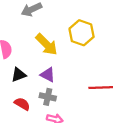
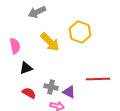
purple triangle: (48, 75) -> (69, 92), moved

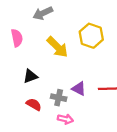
pink semicircle: (15, 46) -> (17, 38), moved
purple triangle: (69, 92) -> (79, 89), moved

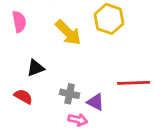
purple triangle: (79, 89) -> (95, 102), moved
red semicircle: (34, 104) -> (23, 97), moved

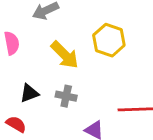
gray cross: (70, 94) -> (66, 96), moved

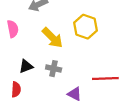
red semicircle: (16, 124) -> (16, 89), turned 64

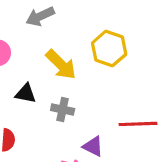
black triangle: (26, 66) -> (26, 93), moved, turned 32

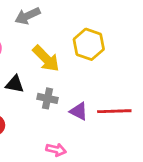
purple triangle: (93, 146) -> (79, 111), moved

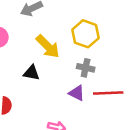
black triangle: (15, 84) -> (31, 73), moved
gray cross: (47, 98) -> (86, 68), moved

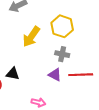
yellow arrow: (48, 46) -> (31, 37), turned 80
black triangle: (31, 73) -> (13, 74), moved

